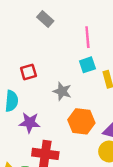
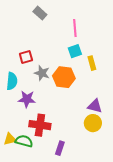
gray star: (62, 91) -> (42, 73), moved
orange hexagon: (81, 121) -> (64, 77), moved

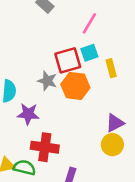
pink line: (75, 28) -> (89, 23), turned 36
red square: (26, 57) -> (68, 60), moved, size x1.5
purple triangle: (95, 106) -> (115, 123), turned -42

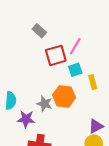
red square: (68, 60) -> (56, 55), moved
gray star: (47, 81) -> (44, 104), moved

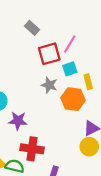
orange hexagon: (64, 96) -> (73, 99), moved
gray star: (44, 104) -> (49, 85), moved

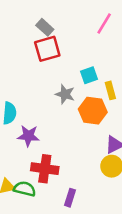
pink line: (70, 44) -> (104, 24), moved
red square: (49, 54) -> (47, 49), moved

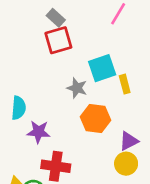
cyan square: (89, 75) -> (102, 68), size x1.5
orange hexagon: (93, 111) -> (96, 119), moved

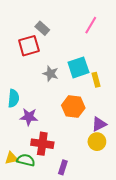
red square: (58, 40) -> (29, 46), moved
gray star: (77, 88) -> (51, 74), moved

